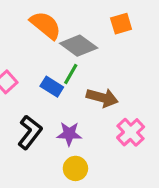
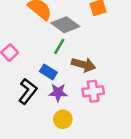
blue rectangle: (52, 87) -> (48, 72), moved
pink cross: (131, 132) -> (93, 91), moved, turned 35

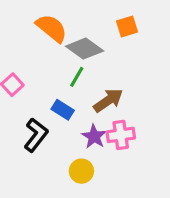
brown arrow: (83, 65) -> (108, 100), turned -50
purple star: (58, 93) -> (94, 137), moved, turned 30

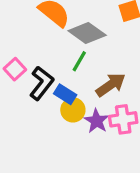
black L-shape: (36, 135) -> (42, 83), moved
yellow circle: (81, 171) -> (73, 110), moved

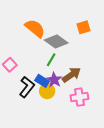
black L-shape: (42, 83) -> (27, 87), moved
purple star: (96, 121) -> (54, 80), moved

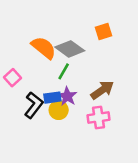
orange semicircle: (35, 28) -> (44, 48), moved
brown arrow: (71, 75) -> (102, 90), moved
blue rectangle: (42, 81) -> (52, 98), turned -40

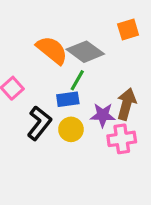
brown arrow: (102, 90) -> (126, 104), turned -40
purple star: (67, 96) -> (103, 115), moved, turned -30
blue rectangle: (52, 98) -> (68, 99), moved

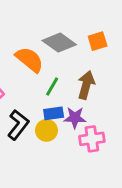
gray diamond: (85, 52) -> (59, 43), moved
blue rectangle: (68, 99) -> (54, 113), moved
brown arrow: (126, 104) -> (86, 85), moved

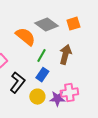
blue rectangle: (54, 113) -> (42, 75), turned -48
purple star: (75, 118) -> (57, 99), moved
yellow circle: (46, 130) -> (37, 97), moved

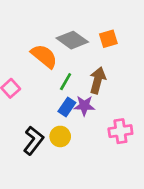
black L-shape: (17, 83) -> (33, 140), moved
pink cross: (69, 93) -> (120, 131), moved
purple star: (57, 99) -> (84, 106), moved

